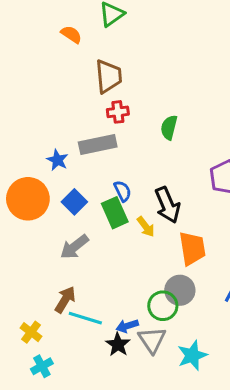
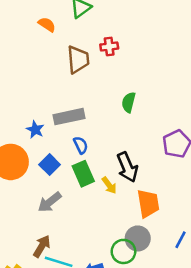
red cross: (118, 112) -> (109, 47), moved
blue semicircle: (123, 191) -> (81, 145), moved

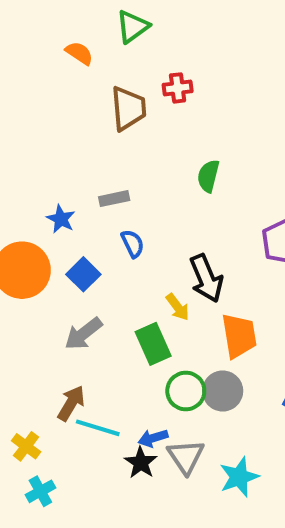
gray rectangle: (69, 117) -> (114, 199), size x0.6
green rectangle: (83, 174) -> (153, 344), moved
green circle: (123, 251) -> (186, 391), moved

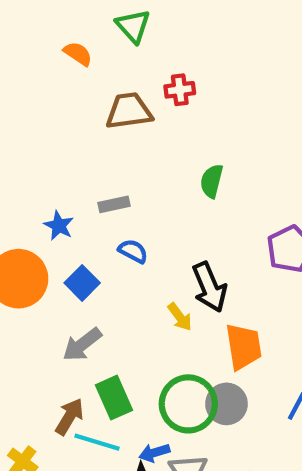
green triangle: (133, 27) -> (133, 26), turned -36
brown trapezoid: (128, 108) -> (129, 111), turned -93
blue semicircle: (133, 244) -> (133, 251), turned -36
green rectangle: (153, 344) -> (114, 398), moved
green circle: (186, 391) -> (188, 404), size x1.4

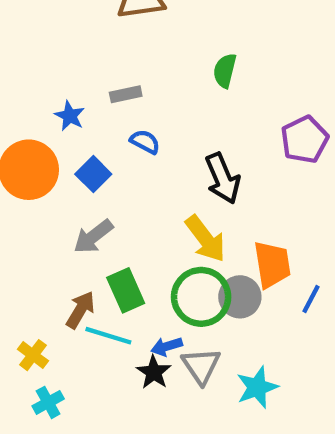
yellow arrow: (180, 317) -> (205, 239), moved, size x1.6
orange trapezoid: (243, 347) -> (272, 265), moved

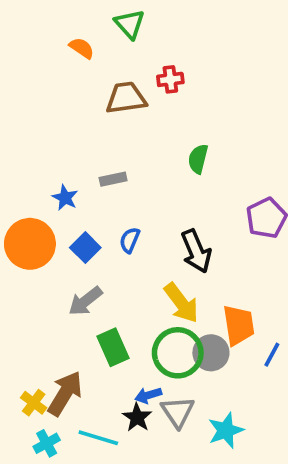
blue semicircle: (145, 142) -> (130, 240), moved, turned -95
brown arrow: (80, 310) -> (65, 393), moved, size x1.4
cyan line: (108, 336) -> (98, 438), moved

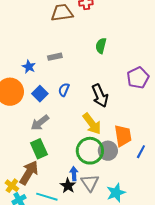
green rectangle: (113, 347) -> (39, 149), moved
blue arrow: (148, 395) -> (74, 174), turned 104
yellow cross: (34, 403) -> (12, 186), moved

